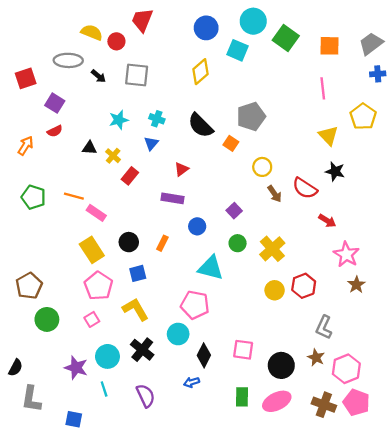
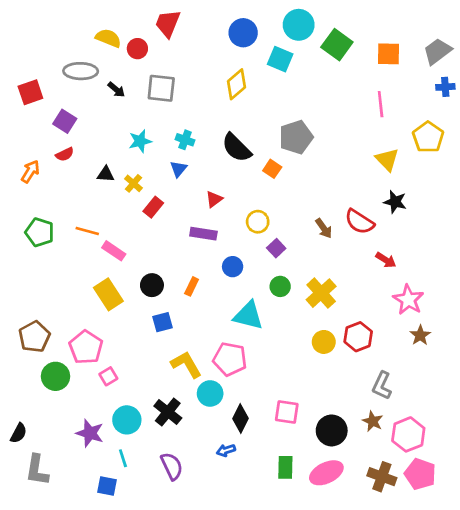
yellow circle: (262, 167) -> (258, 222), moved
pink pentagon: (99, 286) -> (86, 347), moved
yellow L-shape: (136, 309) -> (186, 364), moved
blue square: (74, 419) -> (107, 486), moved

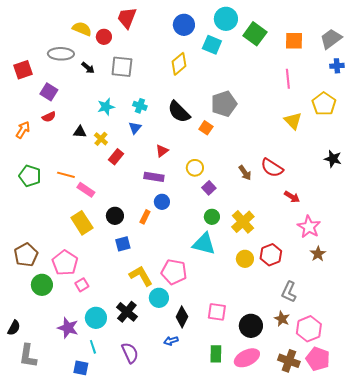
black star: (395, 202) -> (333, 159), moved
blue circle: (233, 267) -> (162, 202), moved
cyan triangle: (248, 316) -> (204, 244), moved

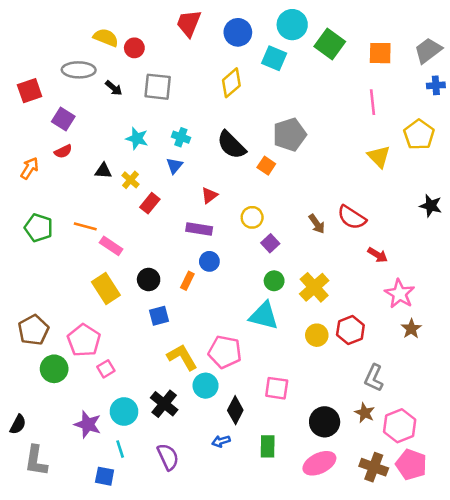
red trapezoid: (127, 18) -> (189, 23), moved
cyan star: (106, 107) -> (137, 138), turned 30
pink square: (217, 312) -> (277, 388), moved
green rectangle: (216, 354) -> (268, 446), moved

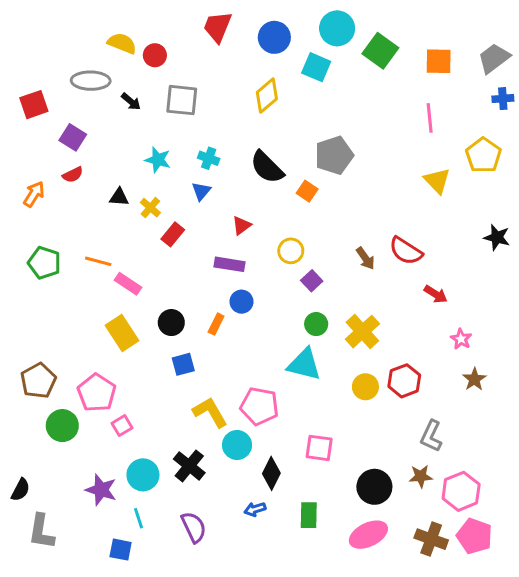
pink star: (400, 294) -> (461, 339), size x0.6
brown star: (365, 413) -> (421, 476), turned -30

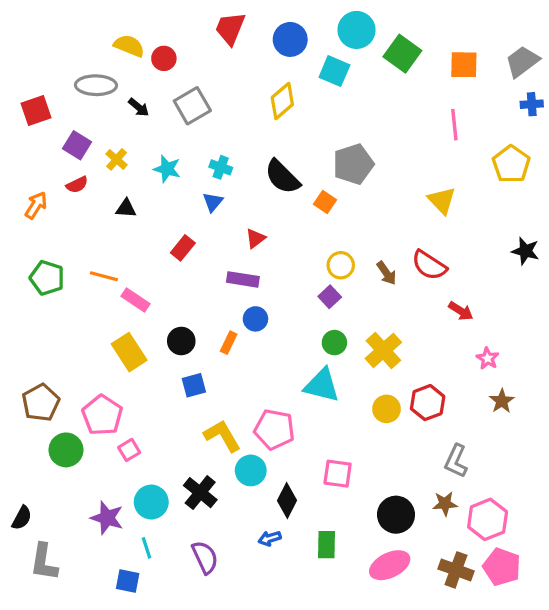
gray square: (182, 100) -> (192, 106), turned -36
yellow triangle: (437, 181) -> (442, 200), moved
yellow cross: (150, 208) -> (117, 159), moved
yellow circle: (291, 251) -> (341, 265), moved

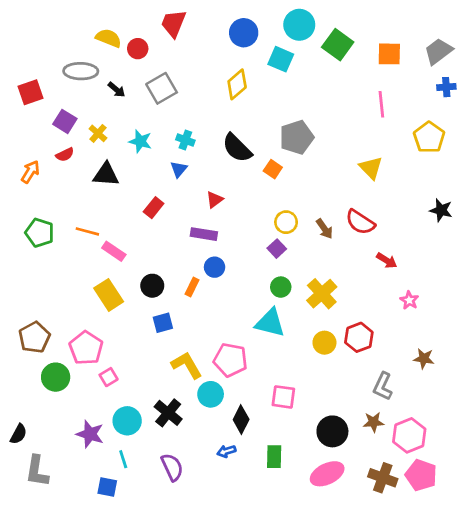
red trapezoid: (230, 28) -> (173, 23), moved
black triangle: (126, 208) -> (106, 174), size x1.5
brown star: (502, 401) -> (424, 359), moved, turned -30

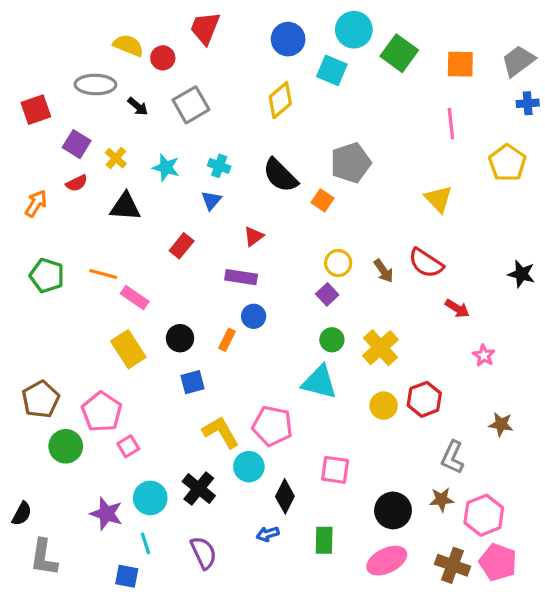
black star: (441, 210) -> (521, 274), moved

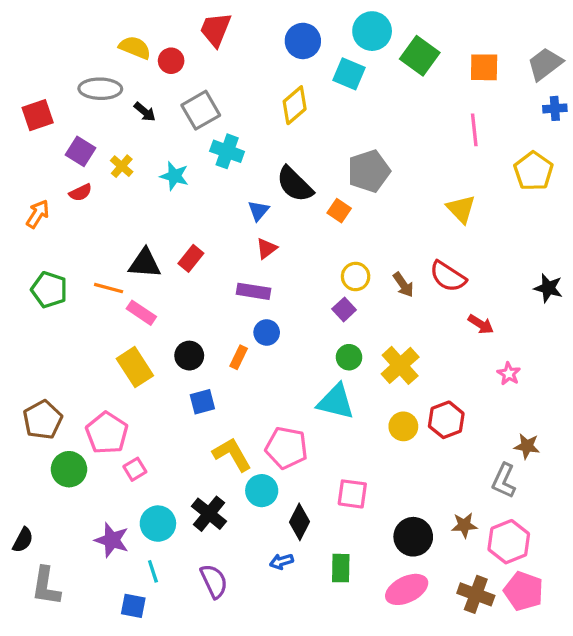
cyan cross: (219, 166) -> (227, 151), moved, size x1.4
blue triangle: (211, 200) -> (258, 211), moved
black triangle: (125, 207) -> (145, 263), moved
gray L-shape: (453, 457) -> (504, 481), moved

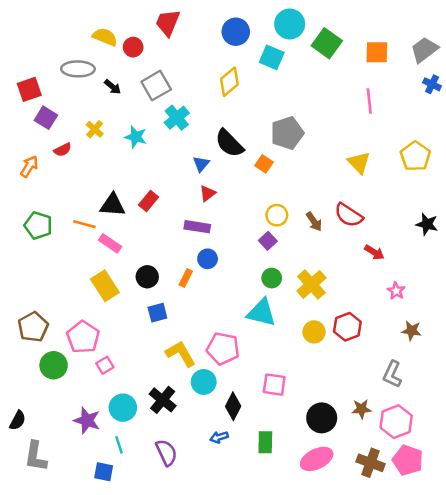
blue cross: (555, 108) -> (432, 84), turned 30
purple square: (81, 151) -> (46, 118), moved
cyan cross: (227, 151) -> (177, 118), turned 30
yellow pentagon: (533, 171) -> (415, 156), moved
brown star: (527, 446) -> (412, 331), moved

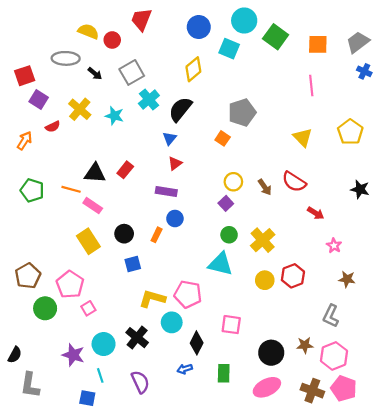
yellow cross: (95, 129) -> (80, 109), size x1.5
black semicircle: (229, 143) -> (180, 109), moved, turned 84
yellow L-shape: (181, 354) -> (152, 299), turned -44

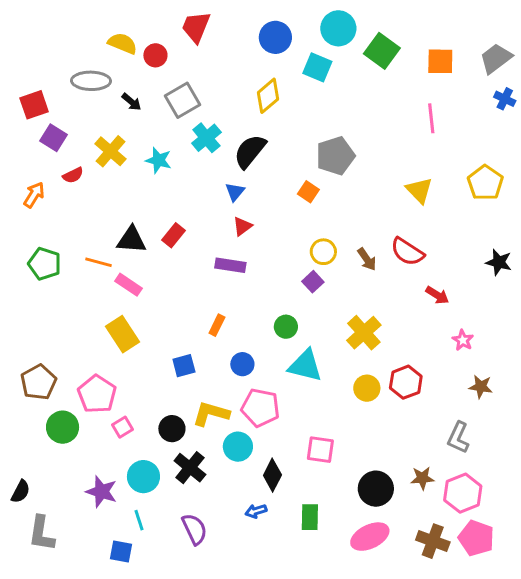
blue circle: (175, 219) -> (242, 364), moved
black circle: (124, 234) -> (172, 429), moved
green circle: (229, 235) -> (286, 327), moved

